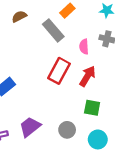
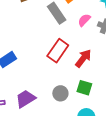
pink semicircle: (84, 47) -> (84, 20), moved, turned 40
gray circle: (67, 130) -> (60, 93), moved

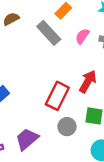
red rectangle: (58, 51) -> (57, 96), moved

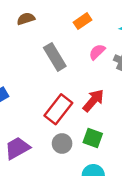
gray rectangle: (49, 33) -> (55, 57), moved

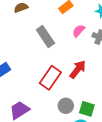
green square: (93, 138) -> (87, 109), moved
gray circle: (62, 143) -> (66, 106), moved

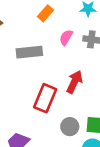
gray rectangle: (45, 37) -> (29, 52), turned -50

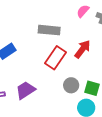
gray rectangle: (29, 52) -> (49, 30), moved

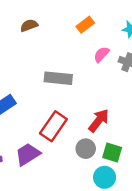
red arrow: (82, 49) -> (99, 121), moved
red rectangle: (56, 58) -> (53, 126), moved

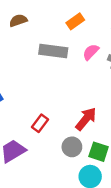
gray rectangle: (58, 78) -> (53, 51), moved
red rectangle: (53, 126) -> (40, 123), size x0.6

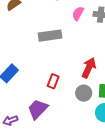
gray rectangle: (53, 51) -> (50, 36), moved

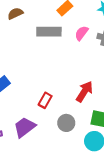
gray rectangle: (50, 36) -> (49, 32), moved
gray circle: (84, 93) -> (66, 123), moved

